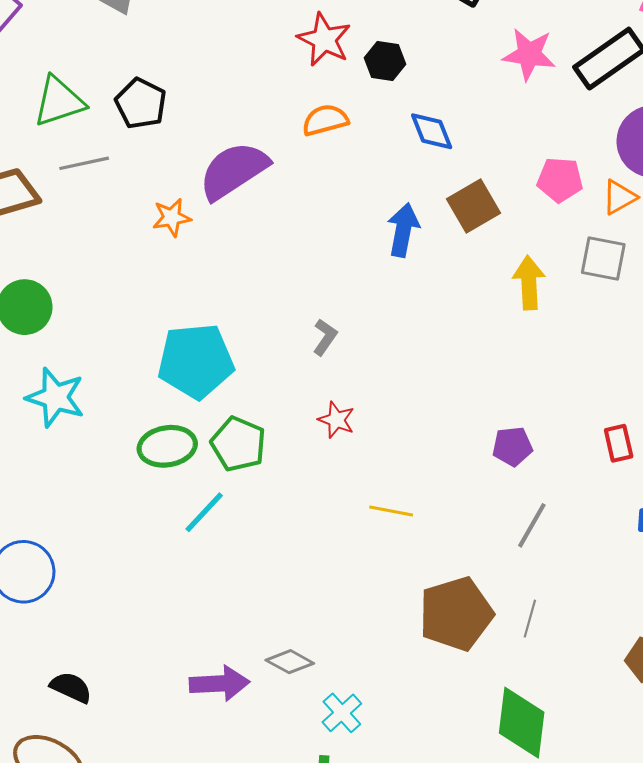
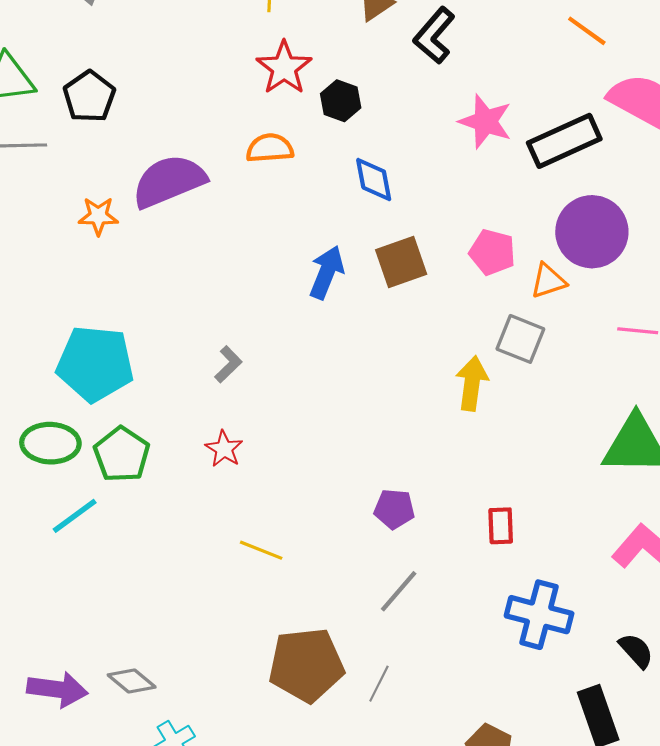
yellow arrow: (529, 283) -> (472, 383), moved

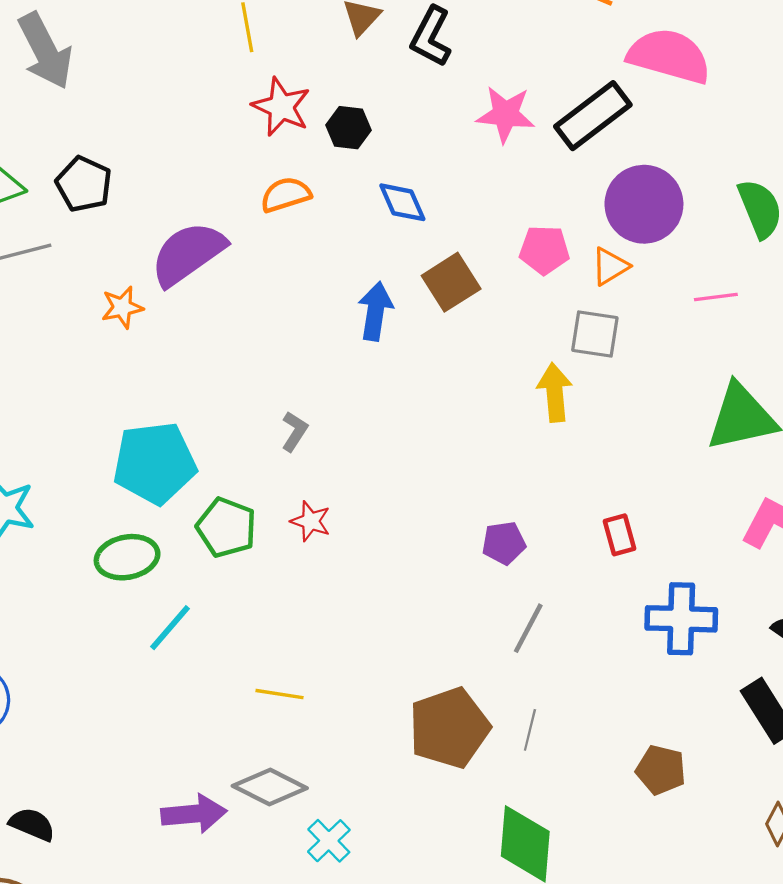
green pentagon: (122, 454) -> (226, 527), moved
yellow line: (261, 550) -> (279, 694), moved
gray diamond: (132, 681) -> (270, 787), size x1.4

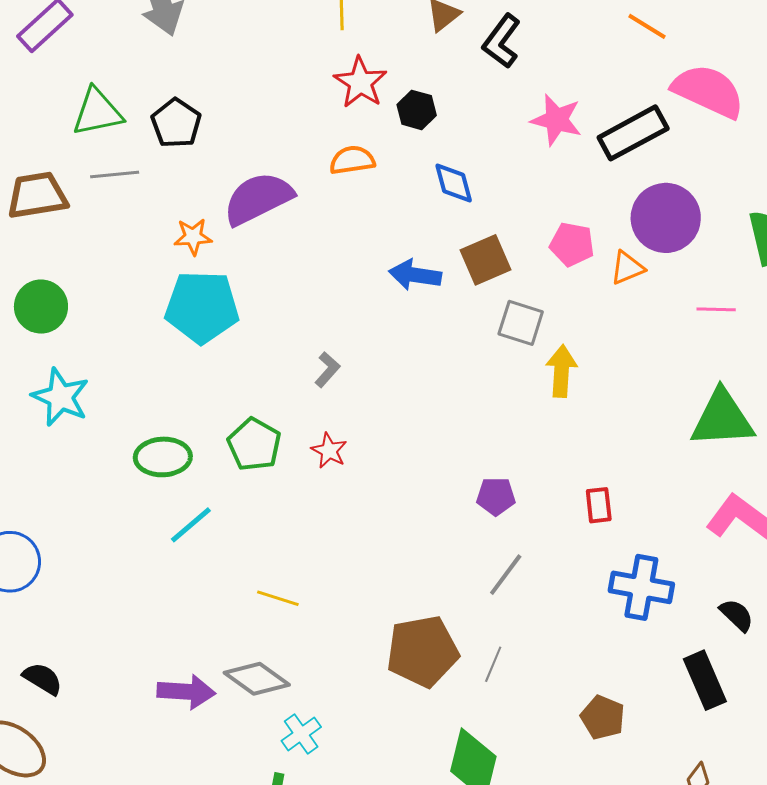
blue arrow: (375, 311) -> (415, 275), turned -99
gray square: (595, 334) -> (521, 323), moved
cyan pentagon: (155, 463) -> (202, 307), moved

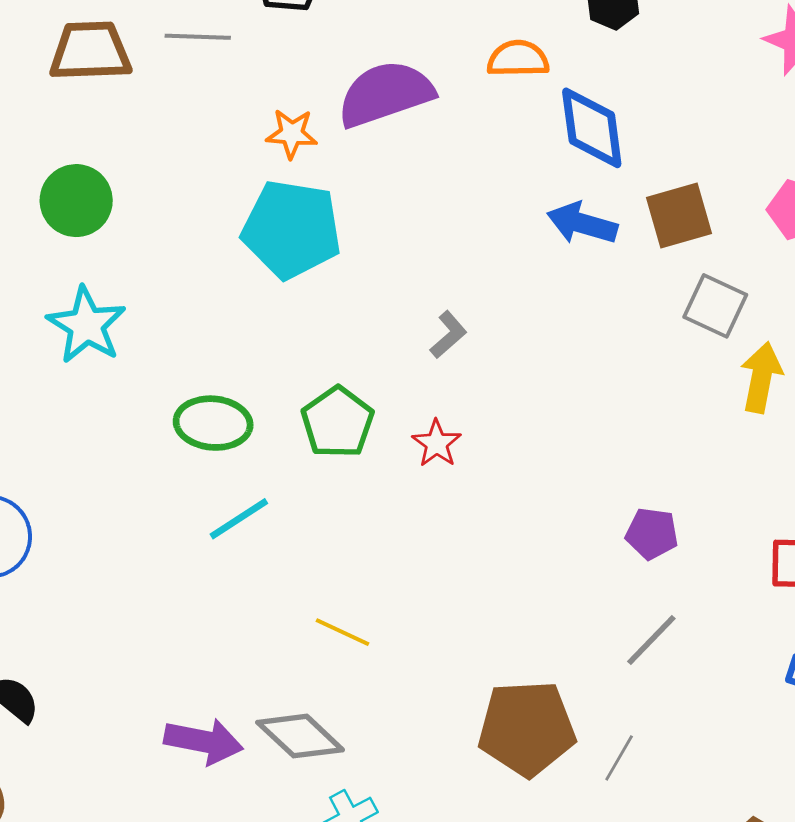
blue diamond: (454, 183) -> (592, 128), moved, size x1.4

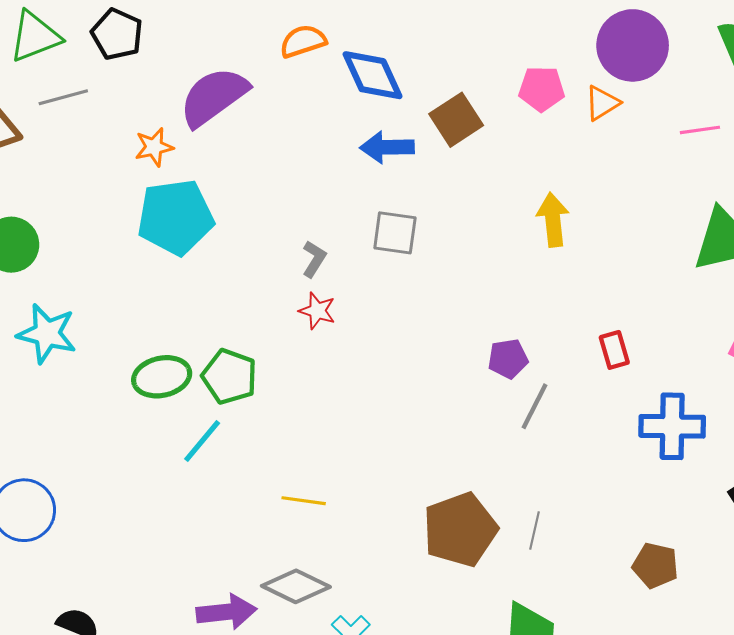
gray square: (715, 306) -> (395, 233), moved
green pentagon: (337, 422) -> (229, 377), moved
red star: (437, 443) -> (317, 311), moved
gray line: (651, 640) -> (535, 406), moved

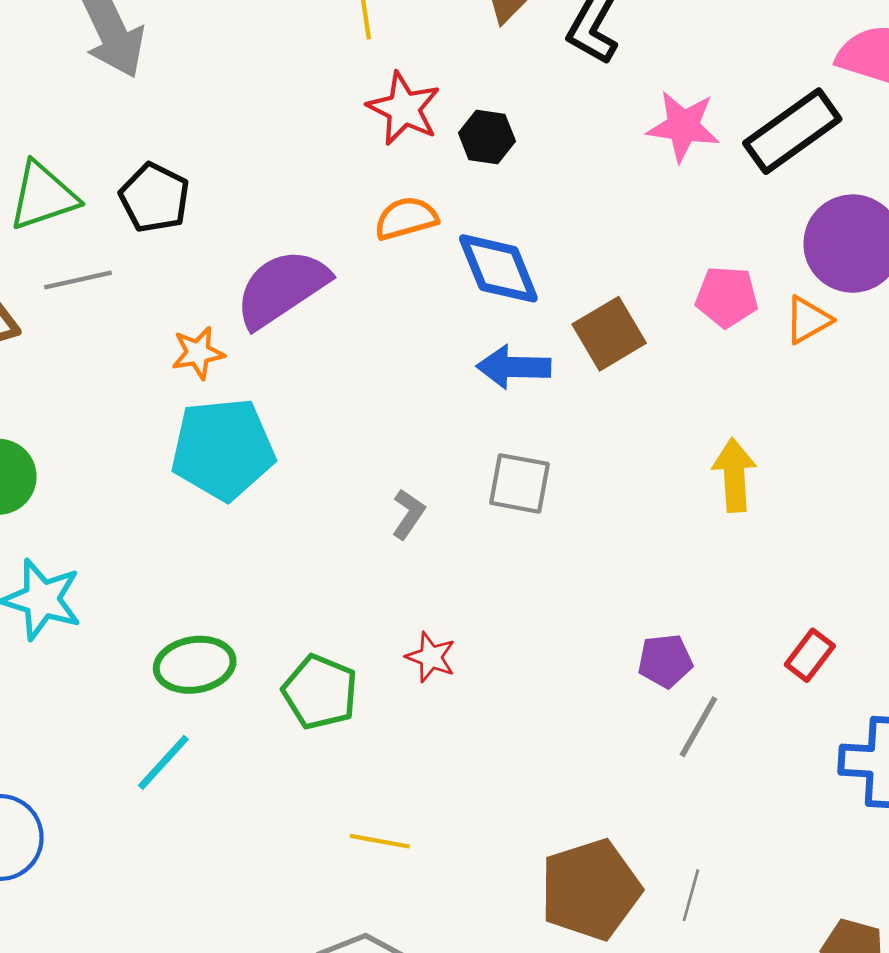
red star: (317, 311) -> (431, 657), moved
red rectangle: (614, 350) -> (810, 655), turned 51
green pentagon: (229, 377) -> (320, 692), moved
cyan line: (202, 441) -> (163, 762), moved

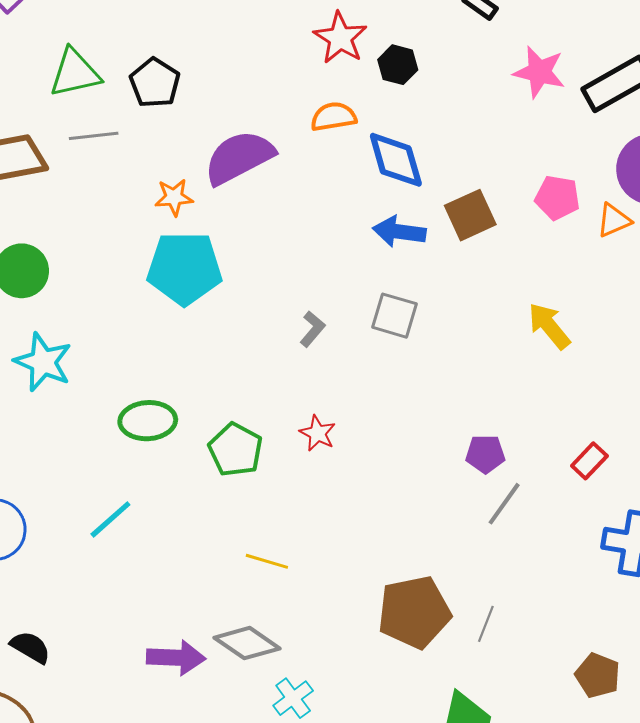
yellow arrow: (734, 475) -> (549, 326), turned -42
cyan line: (163, 762) -> (110, 519), moved

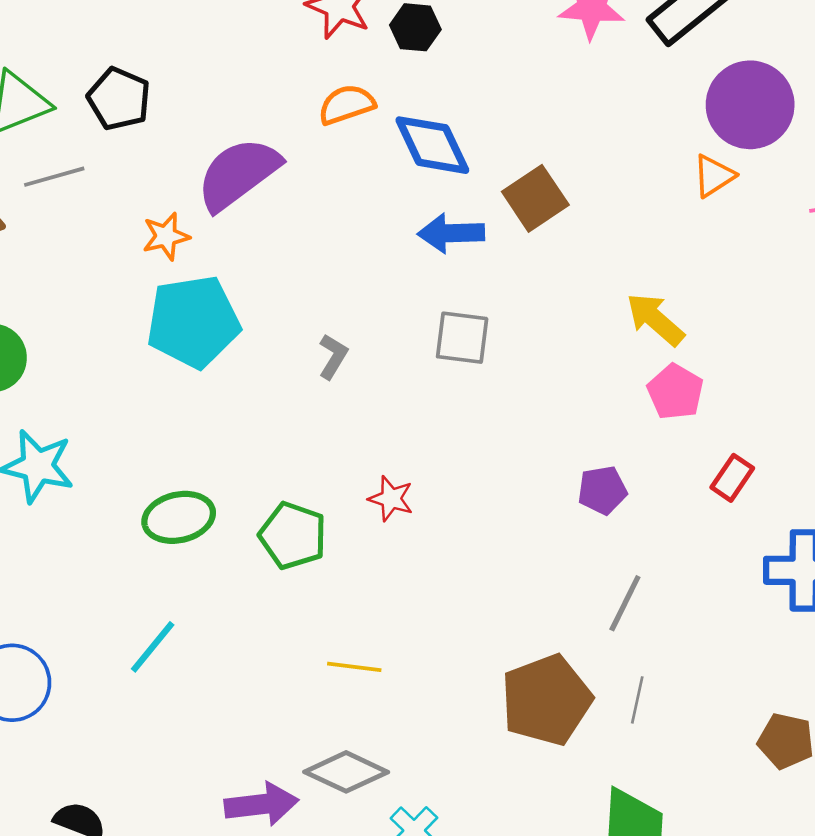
pink pentagon: (557, 198) -> (675, 392), moved, turned 30
gray L-shape: (312, 329) -> (333, 356), moved
gray line: (504, 504) -> (625, 603), moved

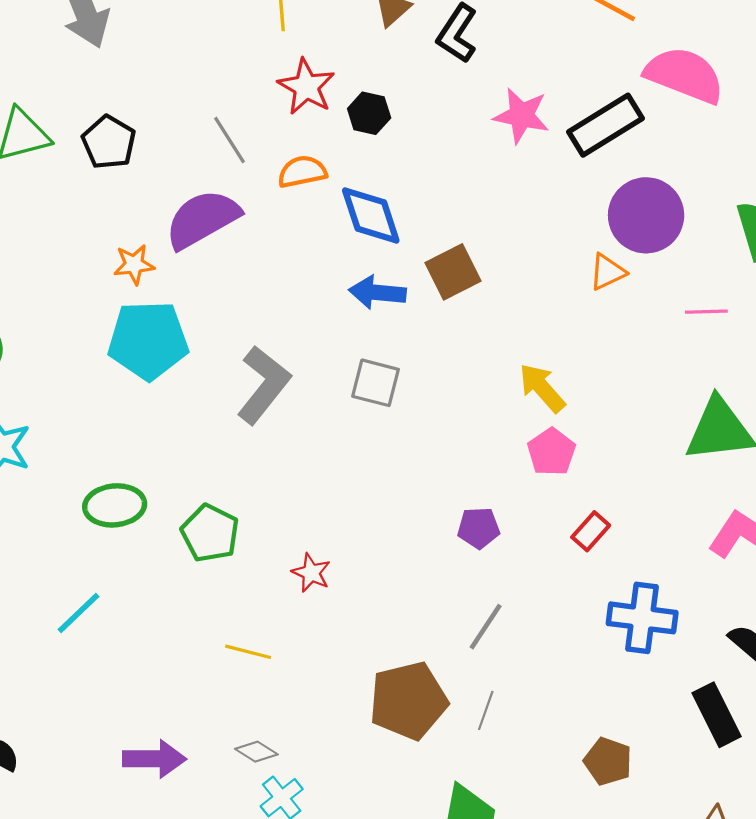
gray line: (54, 177) -> (230, 140), moved, turned 66
gray L-shape: (333, 356) -> (264, 385), size x2.0
red star: (391, 499) -> (311, 573), moved
gray diamond: (346, 772) -> (256, 752), moved, size x0.6

